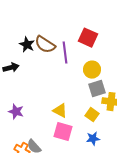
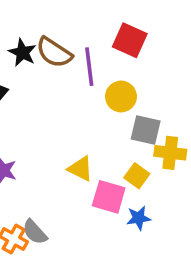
yellow circle: (92, 70) -> (121, 97), moved
gray square: (97, 89) -> (146, 130), turned 30
pink square: (63, 132) -> (109, 197), moved

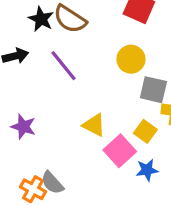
purple line: (89, 67) -> (64, 66), moved, turned -32
pink square: (109, 197) -> (120, 151), turned 32

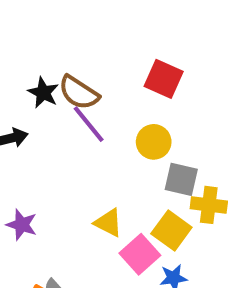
purple line: (64, 66) -> (89, 124), moved
yellow square: (145, 131) -> (171, 231), size x1.4

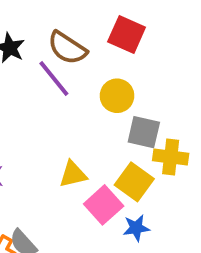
brown semicircle: (79, 93) -> (67, 48), moved
yellow triangle: (108, 223) -> (73, 174), turned -40

